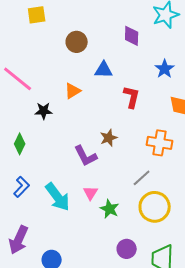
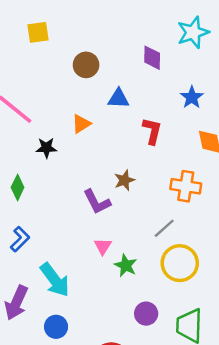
cyan arrow: (58, 197) -> (55, 280), moved

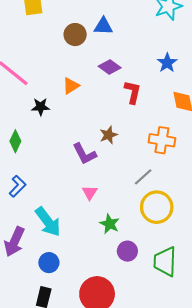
purple diamond: (152, 58) -> (110, 67), moved, turned -55
blue triangle: (118, 99) -> (103, 26), moved
green star: (126, 266) -> (110, 224), moved

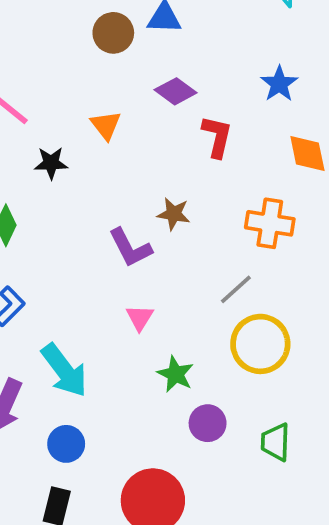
orange triangle: (71, 86) -> (106, 125), turned -36
brown star: (109, 135) -> (174, 214), turned 30
green trapezoid: (165, 262) -> (275, 442), size x0.7

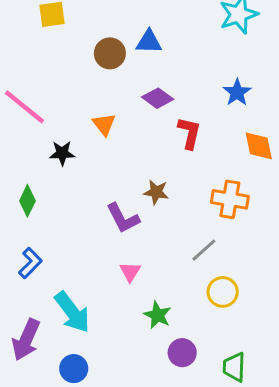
yellow circle: (260, 344) -> (223, 292), size x0.7

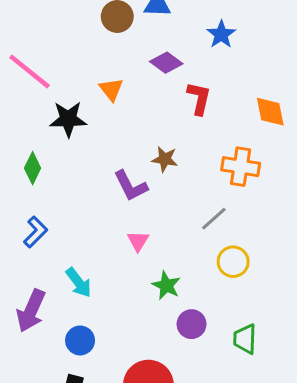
blue star: (237, 92) -> (221, 34), moved
black star: (62, 153) -> (68, 119), size x1.4
cyan arrow: (72, 312) -> (79, 283), size x0.7

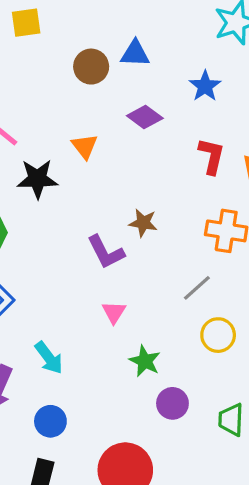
red L-shape: (199, 98) -> (212, 156), moved

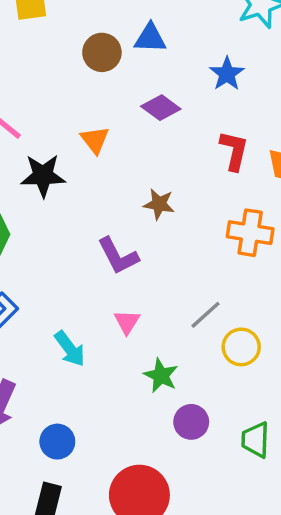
brown star: (143, 223) -> (159, 204), moved
gray line: (197, 288) -> (205, 315), moved
cyan arrow: (49, 358) -> (70, 349), moved

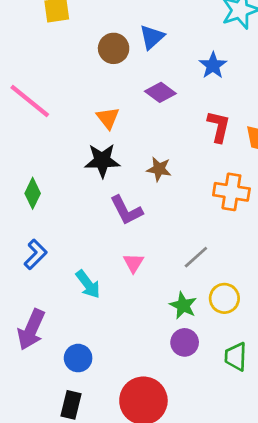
blue triangle: (150, 38) -> (152, 37), turned -44
black star: (43, 176) -> (102, 161), moved
yellow circle: (241, 347) -> (224, 298), moved
green star: (161, 375) -> (183, 305), moved

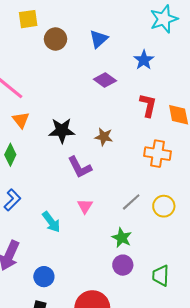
brown circle: (114, 48) -> (55, 39), moved
orange triangle: (108, 118) -> (21, 120), moved
yellow circle: (224, 298) -> (164, 206), moved

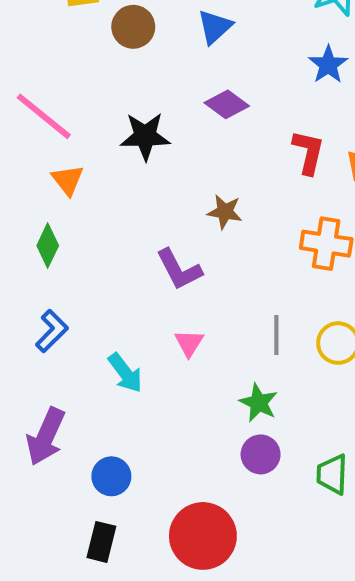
blue star: (144, 60) -> (328, 65), moved
black star: (62, 130) -> (145, 136), moved
gray line: (131, 202) -> (276, 335), turned -48

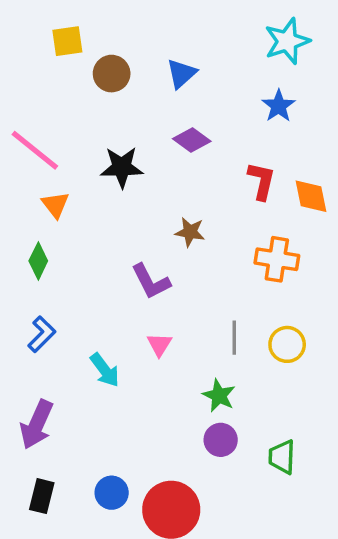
blue circle: (111, 476) -> (112, 493), moved
black rectangle: (101, 542) -> (42, 496), moved

